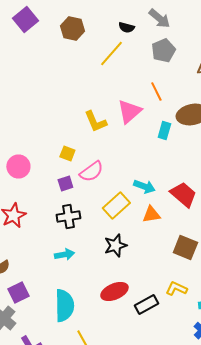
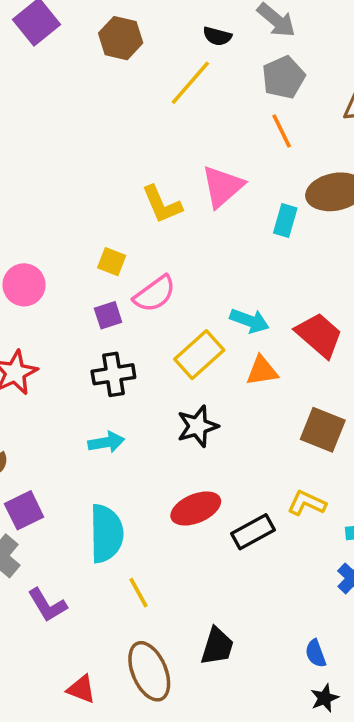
orange line: (156, 92) -> (282, 131), moved

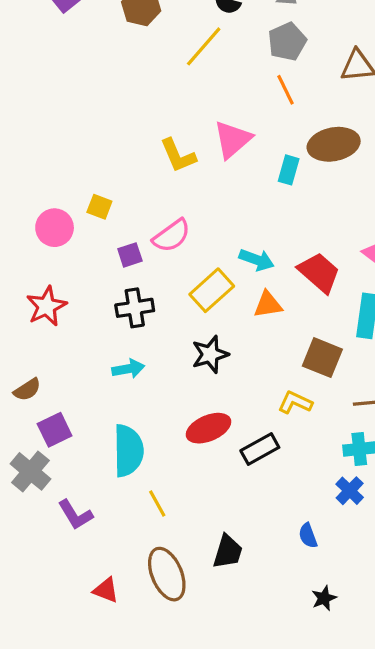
yellow square: (112, 262) -> (99, 207), moved
yellow L-shape: (307, 503) -> (295, 402), moved
blue semicircle: (316, 653) -> (308, 536), moved

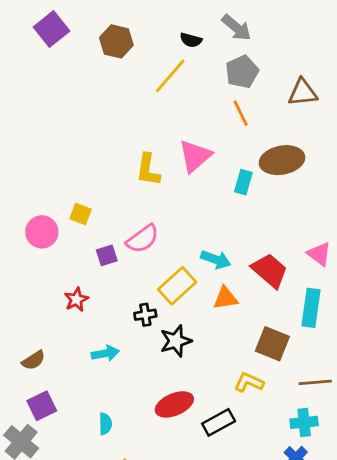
yellow L-shape: (178, 155) -> (148, 170), turned 32
red star: (47, 306) -> (76, 300), moved, size x0.7
black cross: (135, 308) -> (145, 315), moved, size x0.7
brown semicircle: (27, 390) -> (34, 360), moved
cyan semicircle: (128, 451) -> (105, 424), size x0.5

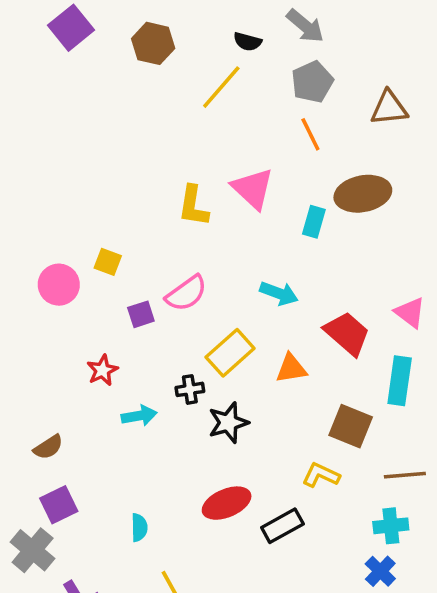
pink triangle: (195, 156) -> (253, 188), turned -36
cyan arrow: (216, 260) -> (279, 293), moved
cyan arrow: (105, 353) -> (139, 416), moved

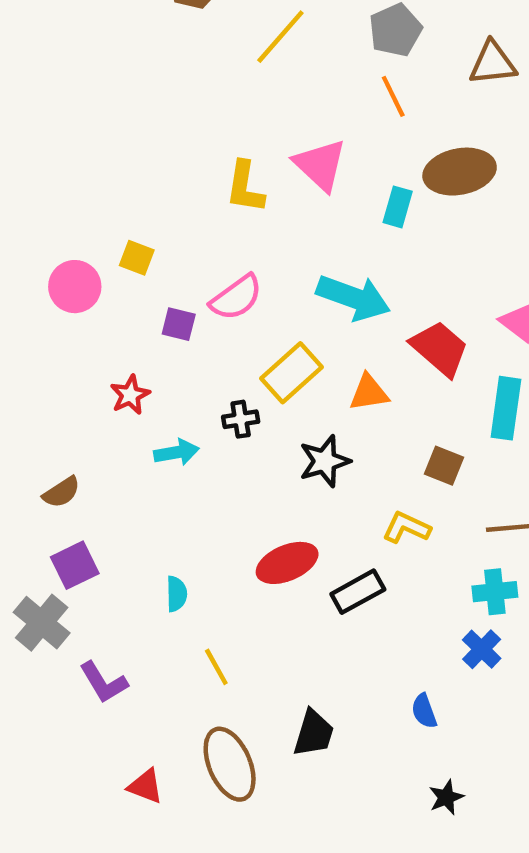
cyan arrow: (279, 293) -> (353, 298), size x1.5
purple square: (141, 314) -> (179, 324), turned 32
black star: (228, 423) -> (325, 461), moved
brown square: (351, 426) -> (444, 466), size x0.7

